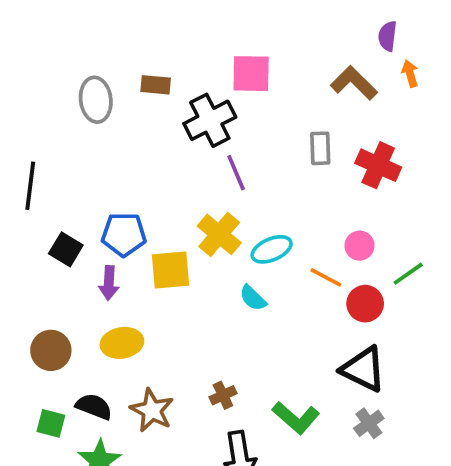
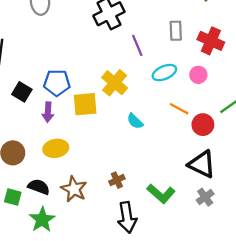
purple line: (236, 173) -> (137, 45), moved
pink circle: (360, 246) -> (198, 75), moved
cyan ellipse: (272, 249) -> (164, 73), moved

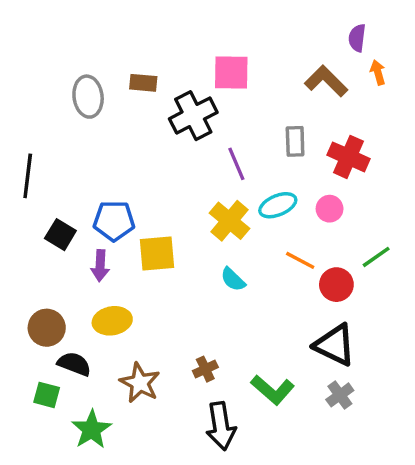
yellow cross: (115, 83) -> (229, 221), moved
black semicircle: (39, 187) -> (74, 364), moved

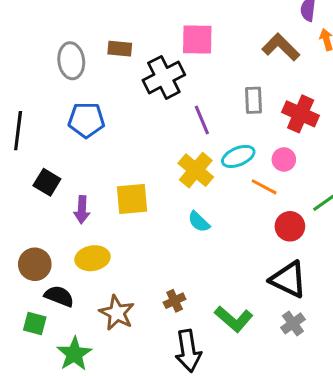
blue pentagon: (114, 221) -> (86, 120), moved
orange line: (300, 260) -> (264, 187), moved

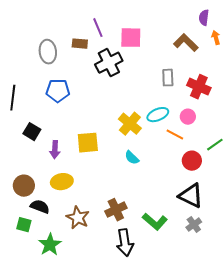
purple line: (202, 120) -> (98, 28), moved
brown cross: (175, 301) -> (116, 210), size x1.5

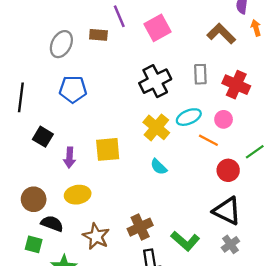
pink square: (131, 38) -> (157, 28), turned -30
gray ellipse: (48, 52) -> (61, 44), turned 35
black cross: (109, 63) -> (155, 81), moved

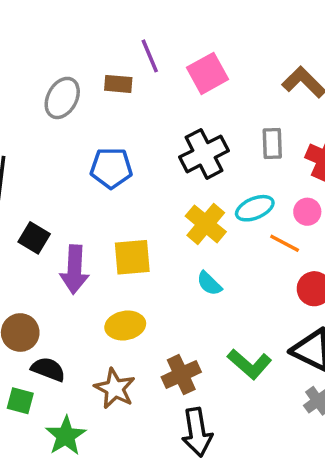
blue pentagon: (73, 89) -> (111, 168), moved
purple arrow: (69, 158) -> (74, 269), size x1.5
yellow ellipse: (78, 195) -> (125, 326), moved
green L-shape: (185, 241) -> (250, 364), moved

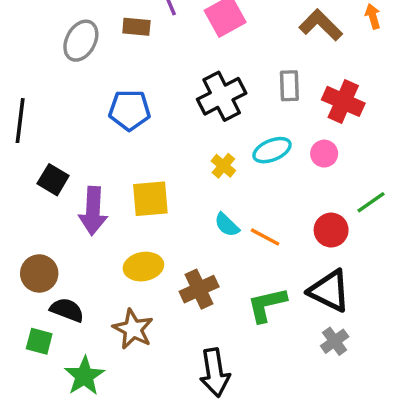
yellow cross: (206, 224) -> (223, 166), size x0.6
orange line: (285, 243) -> (265, 237), moved
green L-shape: (250, 364) -> (267, 305), turned 126
brown cross: (181, 375) -> (199, 289), moved

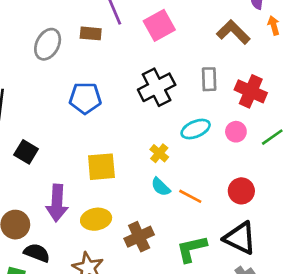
yellow cross: (223, 166) -> (159, 153), moved
green line: (371, 202) -> (272, 137), moved
purple arrow: (93, 211) -> (57, 203), moved

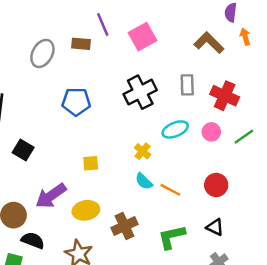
yellow square: (101, 167) -> (91, 163), size x0.6
purple arrow: (57, 203) -> (51, 196), turned 52
black triangle: (240, 238) -> (215, 227), size x0.6

